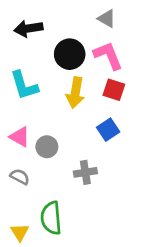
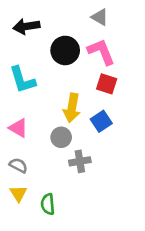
yellow arrow: (75, 93) -> (72, 108), moved
gray circle: (47, 147) -> (61, 137), moved
green semicircle: (51, 218) -> (48, 204), size x0.7
yellow triangle: (20, 232) -> (18, 193), moved

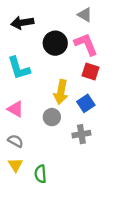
gray cross: (80, 161) -> (81, 134), moved

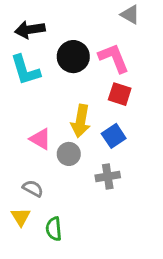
gray triangle: (85, 15) -> (130, 15), moved
cyan L-shape: (19, 68) -> (25, 70), moved
pink triangle: (15, 109) -> (40, 139), moved
gray semicircle: (15, 141) -> (33, 188), moved

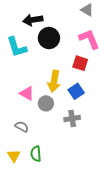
black arrow: (30, 30) -> (33, 20), moved
pink L-shape: (114, 58) -> (89, 39), moved
yellow triangle: (21, 217) -> (14, 156), moved

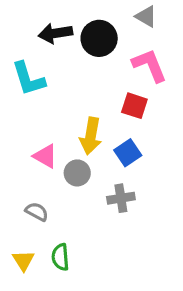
black circle: (49, 38) -> (99, 38), moved

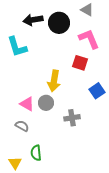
blue square: (128, 153) -> (97, 91), moved
pink triangle: (45, 156) -> (27, 104), moved
yellow triangle: (23, 260) -> (15, 163), moved

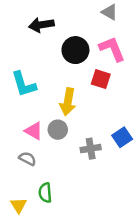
black circle: (59, 23) -> (75, 50), moved
cyan L-shape: (17, 47) -> (24, 84), moved
blue square: (97, 91) -> (122, 137), moved

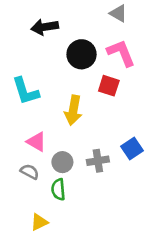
gray circle: (58, 130) -> (62, 162), moved
green semicircle: (45, 193) -> (58, 189), moved
yellow triangle: (19, 205) -> (39, 222), moved, turned 36

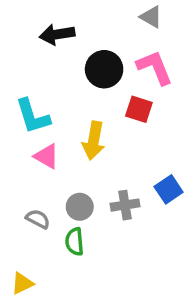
pink triangle: (36, 142) -> (47, 156), moved
yellow triangle: (39, 222) -> (22, 283), moved

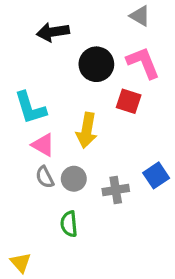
gray circle: (80, 207) -> (74, 179), moved
gray semicircle: (38, 219) -> (45, 177), moved, turned -145
yellow triangle: (22, 283) -> (21, 263), turned -45

